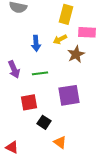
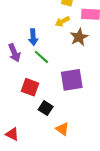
blue arrow: (36, 43) -> (33, 37), moved
green line: (40, 73) -> (41, 57), turned 49
red square: (29, 102) -> (30, 87), turned 30

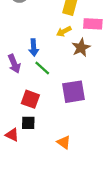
black square: (46, 108) -> (28, 123), moved, turned -32
red triangle: (12, 134) -> (12, 135), moved

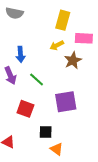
blue arrow: (34, 48) -> (20, 54), moved
black square: (28, 123) -> (46, 132), moved

